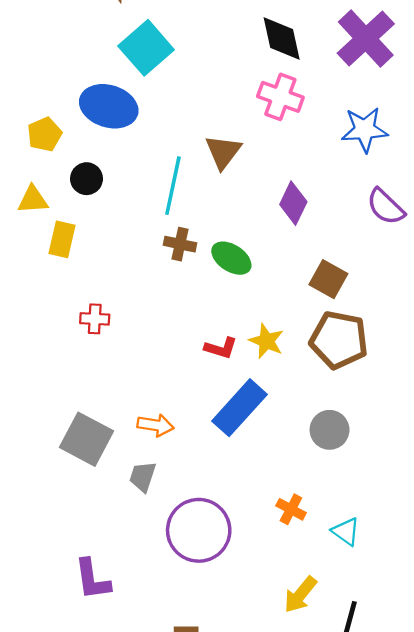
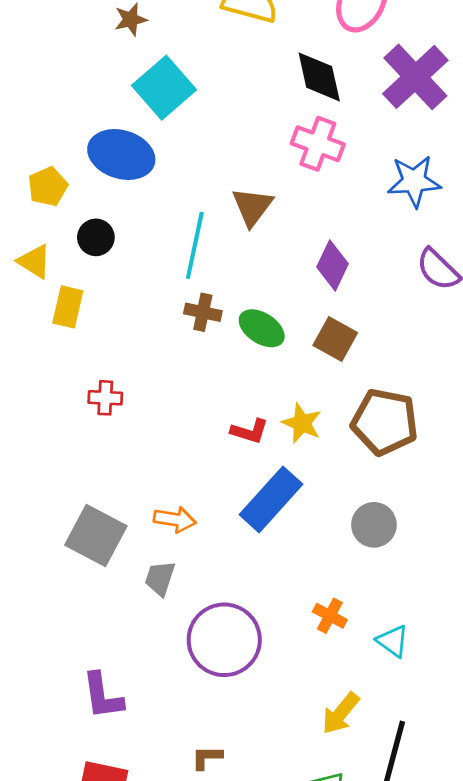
yellow triangle: (33, 200) -> (34, 261), turned 36
brown square: (328, 279) -> (335, 339), moved

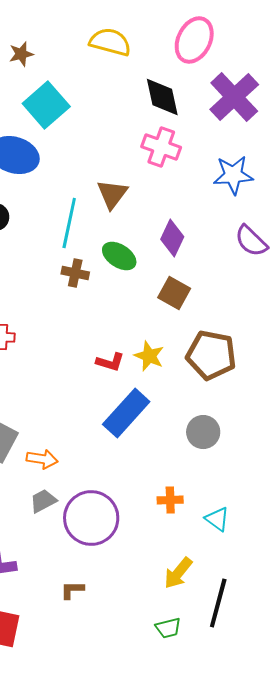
green ellipse: (262, 328) -> (119, 256), moved
orange arrow: (175, 519) -> (42, 459), moved
gray trapezoid: (160, 578) -> (43, 501), moved, turned 44
orange cross: (330, 616) -> (170, 500), turned -30
brown L-shape: (207, 757) -> (72, 590), moved

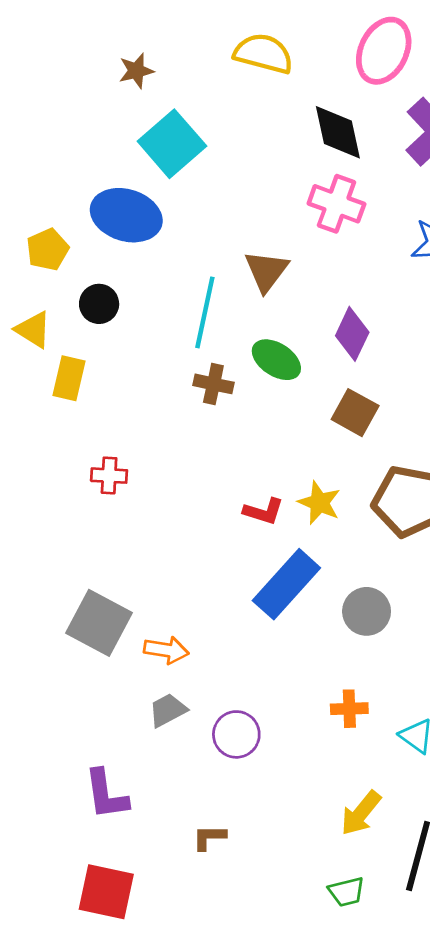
gray circle: (203, 432) -> (367, 611), moved
purple circle: (91, 518) -> (236, 734), size x0.6

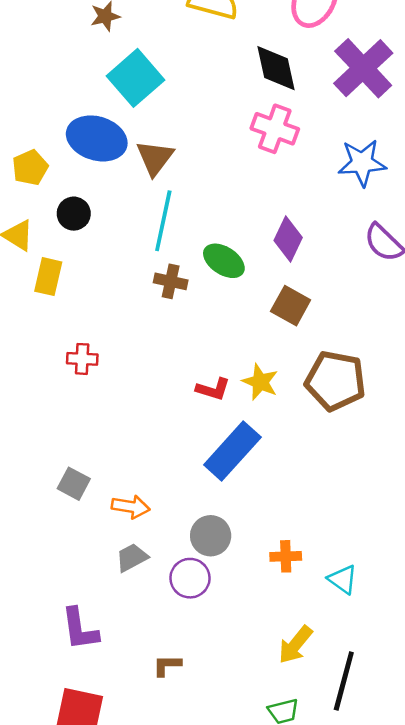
brown triangle: (266, 271) -> (155, 158), moved
gray circle: (367, 611) -> (211, 536), moved
gray square: (99, 623) -> (74, 484), size x0.6

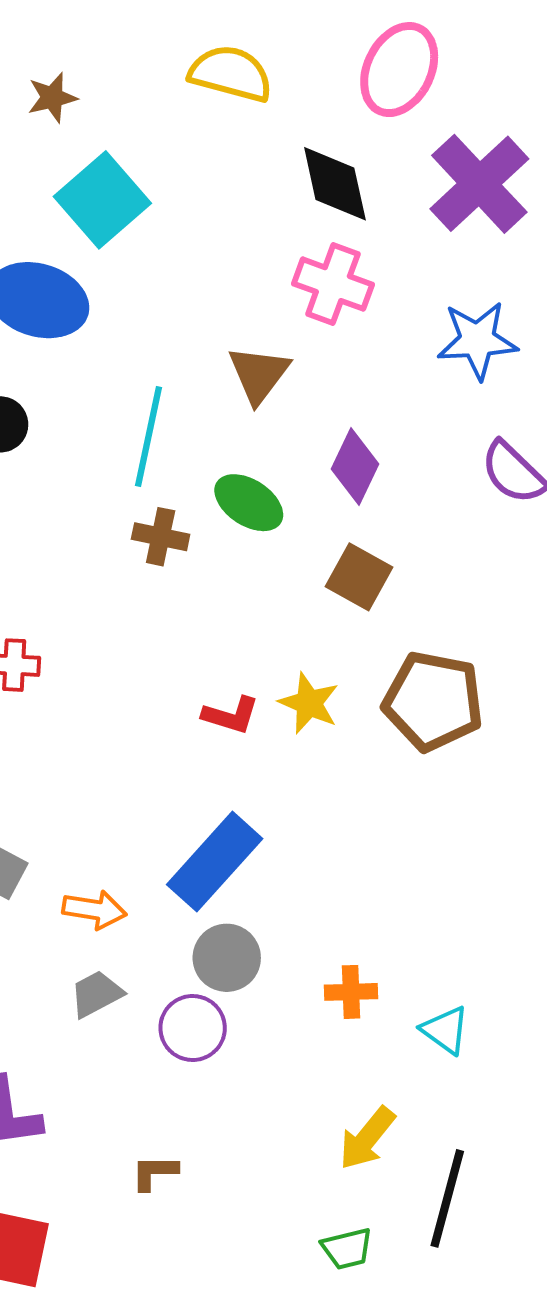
brown triangle: (155, 158) -> (259, 374), moved
blue rectangle: (232, 451) -> (215, 862), moved

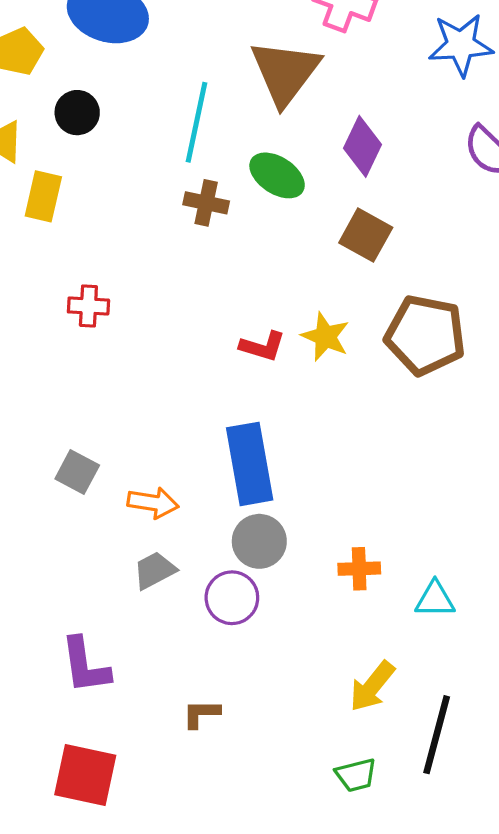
brown triangle: (259, 374) -> (285, 72), size x1.4
blue rectangle: (215, 862) -> (250, 464), turned -52
cyan triangle: (445, 1030) -> (435, 599), turned -36

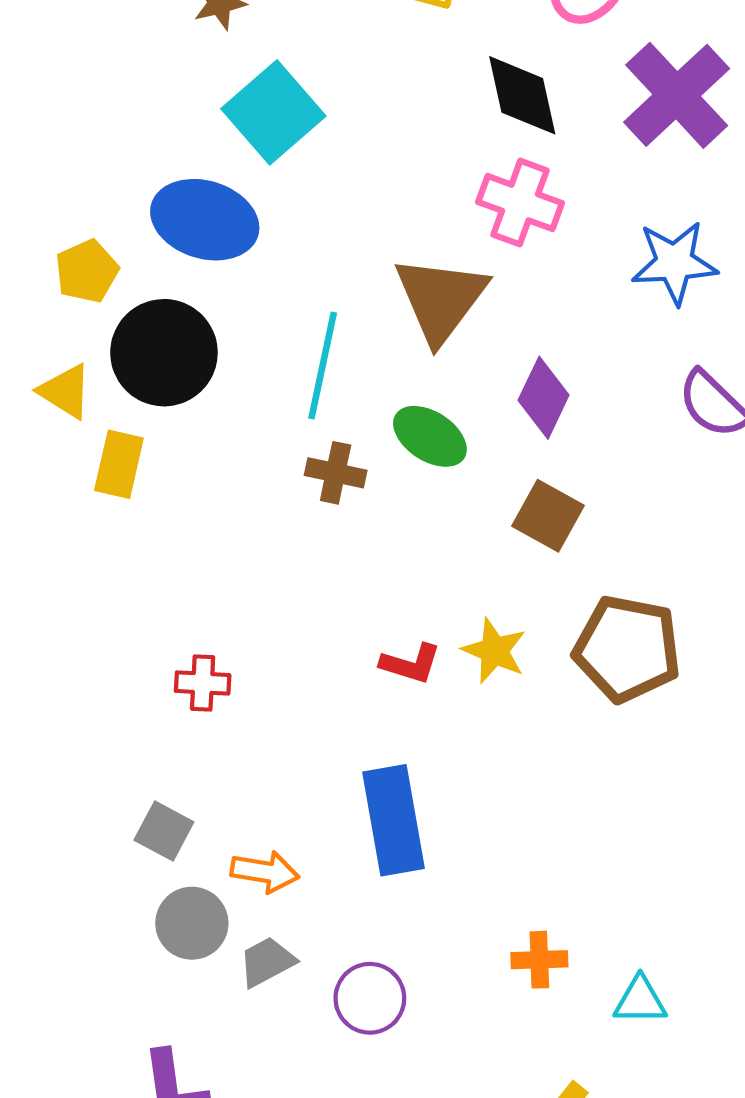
black circle: (77, 113) -> (164, 353), size x1.8
red cross: (88, 306) -> (203, 683), moved
gray circle: (259, 541) -> (192, 923), moved

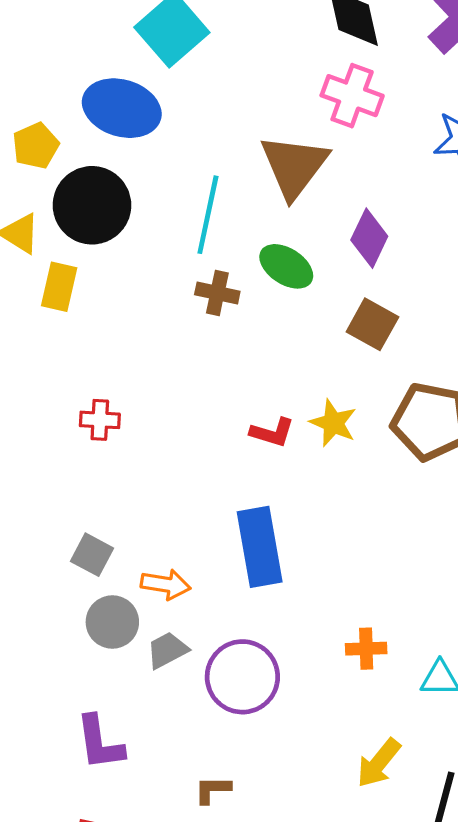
red cross: (203, 683) -> (100, 420), moved
purple circle: (370, 998) -> (242, 677), size x1.4

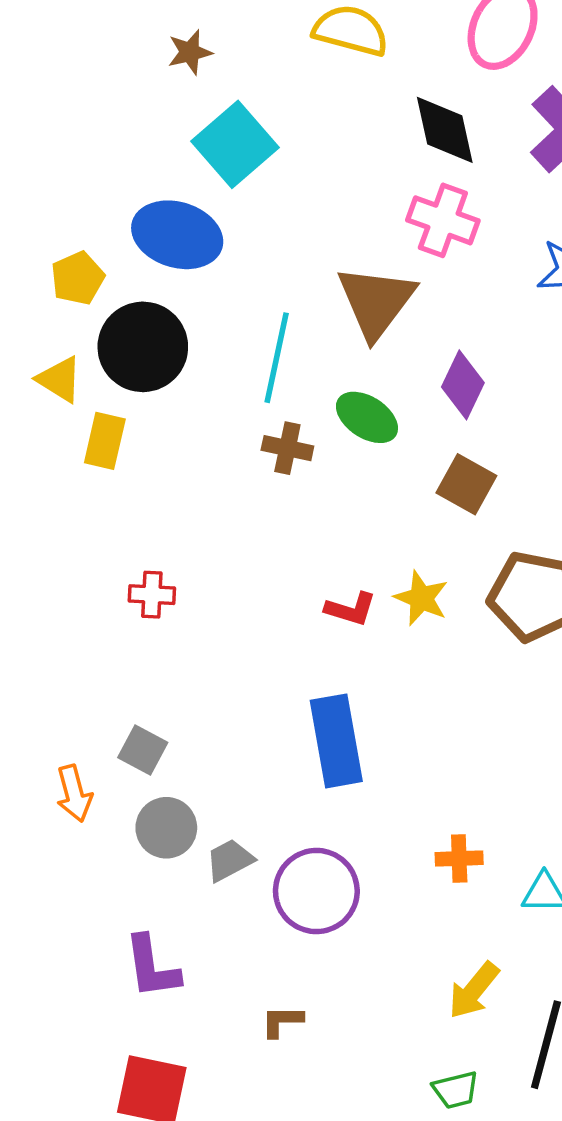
orange arrow: (166, 584) -> (74, 793), moved, turned 66

